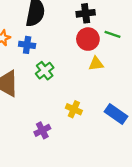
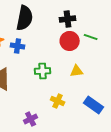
yellow triangle: (96, 64) -> (77, 71), moved
green cross: (45, 71) -> (43, 71), moved, turned 35

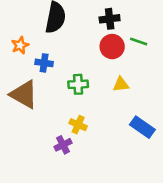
blue cross: (18, 46) -> (44, 63), moved
yellow cross: (58, 101) -> (78, 125), moved

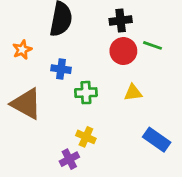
blue cross: (44, 63) -> (61, 69), moved

